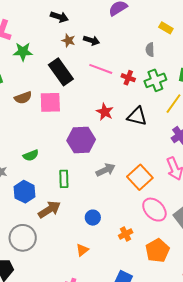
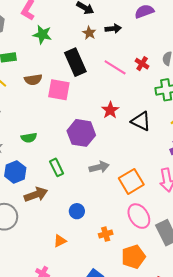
black arrow: (91, 40) -> (113, 29), moved, turned -35
red cross: (128, 78) -> (142, 64), moved
green rectangle: (64, 179) -> (57, 167), turned -36

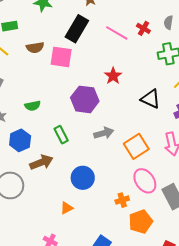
black rectangle: (75, 62) -> (77, 29), turned 56
black triangle: (141, 121) -> (150, 99), moved
blue circle: (77, 211) -> (83, 178), size x1.5
orange cross: (106, 234) -> (122, 200), moved

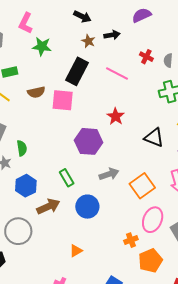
red cross: (143, 28) -> (146, 57), moved
green semicircle: (33, 106) -> (22, 148), moved, turned -84
blue circle: (83, 178) -> (87, 207), moved
pink ellipse: (145, 181) -> (153, 220), turned 60

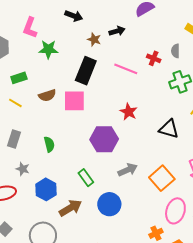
black arrow: (82, 17) -> (74, 16), moved
red cross: (146, 57) -> (154, 58), moved
green semicircle: (22, 148) -> (49, 144), moved

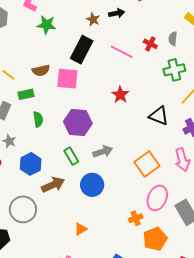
green rectangle: (19, 78) -> (26, 94), moved
purple hexagon: (104, 139) -> (78, 123), moved
gray arrow: (128, 170) -> (103, 152), moved

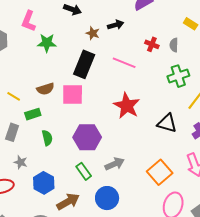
red cross: (150, 44) -> (152, 44), moved
red star: (120, 95) -> (127, 106), size x1.5

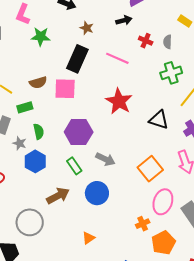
black arrow: (116, 25) -> (124, 20), moved
gray star: (21, 162) -> (19, 143), moved
gray arrow: (115, 164) -> (105, 159), turned 48
blue hexagon: (44, 183) -> (35, 161), moved

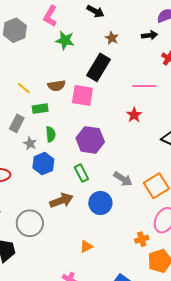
pink line: (117, 58) -> (144, 86), moved, turned -30
red star: (119, 101) -> (134, 115), size x0.6
gray arrow: (105, 159) -> (123, 179), moved

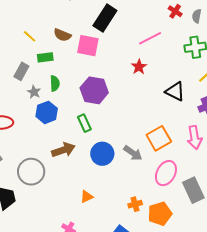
brown semicircle: (57, 86) -> (62, 35), turned 30
pink line: (144, 86) -> (150, 38), turned -30
gray arrow: (123, 179) -> (133, 153), moved
orange cross: (142, 239) -> (135, 204), moved

